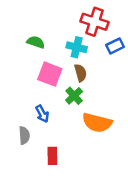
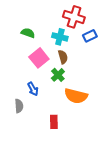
pink square: (50, 74) -> (39, 58), turned 30
red rectangle: (52, 156) -> (54, 122), moved

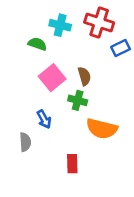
cyan cross: (60, 37) -> (60, 25), moved
green cross: (58, 75) -> (78, 100), turned -32

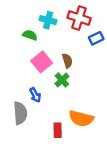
green cross: (78, 100) -> (62, 80), turned 32
orange semicircle: (102, 129) -> (81, 118), moved
gray semicircle: (25, 142) -> (20, 113), size x1.5

